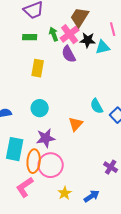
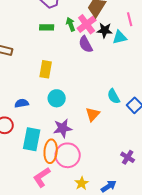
yellow rectangle: (38, 68) -> (46, 69), moved

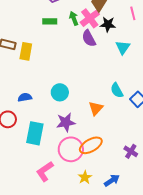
cyan triangle: (120, 37) -> (123, 47), moved, turned -42
yellow rectangle: (46, 69) -> (26, 51), moved
orange ellipse: (51, 151) -> (91, 145), moved, turned 55

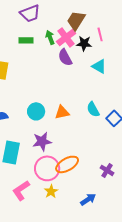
pink line: (133, 13) -> (100, 34), moved
cyan triangle: (123, 47) -> (99, 66), turned -35
orange triangle: (96, 108) -> (62, 112), moved, turned 35
yellow star: (85, 177) -> (51, 191), moved

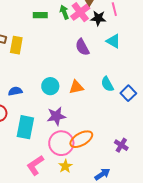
purple semicircle: (65, 57) -> (82, 47), moved

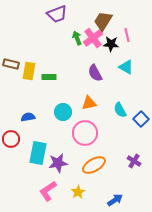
green rectangle: (40, 15) -> (49, 77), moved
orange triangle: (76, 87) -> (89, 103), moved
purple star: (56, 116) -> (58, 163), moved
pink circle: (61, 143) -> (85, 133), moved
purple cross: (121, 145) -> (134, 161), moved

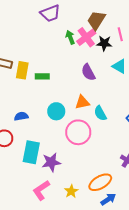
cyan semicircle: (120, 110) -> (100, 113), moved
orange ellipse: (94, 165) -> (100, 182), moved

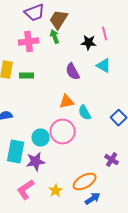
brown trapezoid: (96, 20) -> (59, 20), moved
pink cross: (86, 37) -> (29, 42), moved, turned 30
cyan circle: (56, 111) -> (41, 138), moved

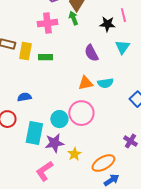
cyan triangle: (104, 66) -> (122, 47), turned 35
cyan semicircle: (85, 113) -> (105, 83), moved, turned -70
yellow star: (56, 191) -> (74, 154), moved

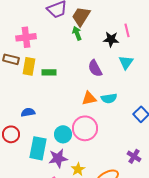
pink cross: (47, 23) -> (26, 37), moved

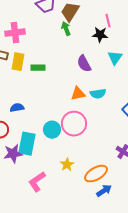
pink line: (127, 30) -> (108, 21), moved
purple star: (58, 158) -> (13, 154), moved

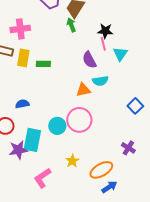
pink line: (108, 21) -> (103, 44), moved
cyan semicircle: (98, 94) -> (100, 81), moved

